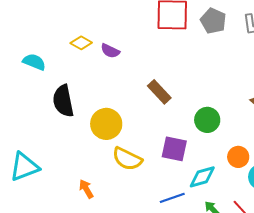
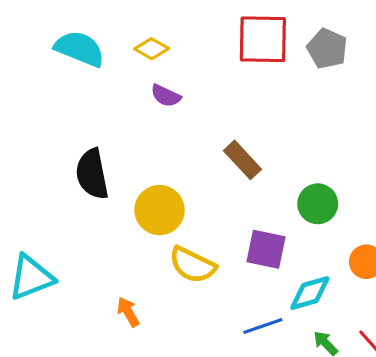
yellow diamond: (81, 43) -> (152, 49), moved
cyan semicircle: (34, 62) -> (80, 49), moved, size x1.4

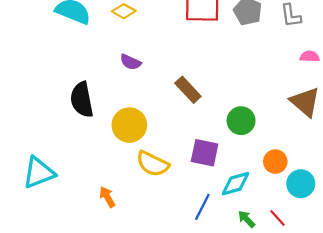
purple semicircle: (166, 96) -> (130, 62), moved
blue line: (263, 326) -> (202, 207), turned -44

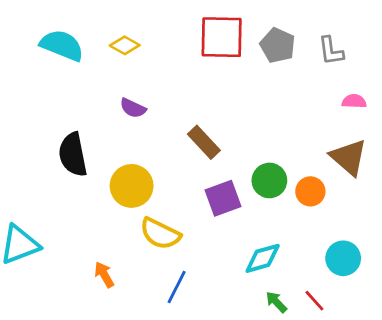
purple square: (205, 153) -> (223, 198), moved, turned -32
orange circle: (275, 162) -> (310, 191), moved
blue line: (202, 207) -> (177, 287), moved

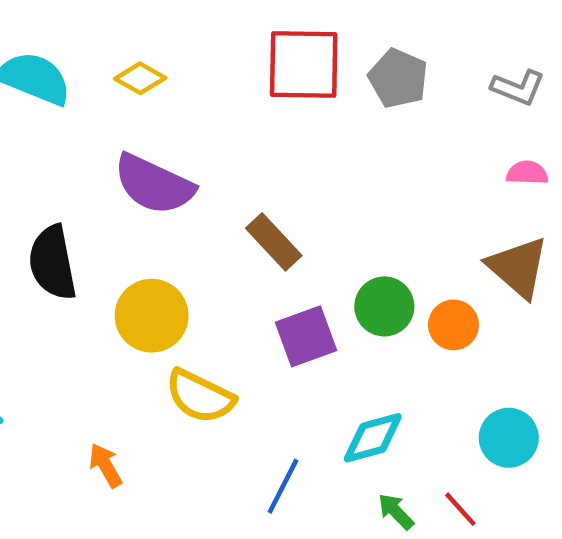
gray L-shape: (331, 51) -> (518, 88), moved, turned -60
purple semicircle: (133, 108) -> (154, 184), size x1.8
blue line: (177, 287) -> (283, 486), moved

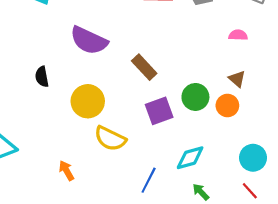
pink semicircle: (527, 173) -> (238, 35), moved
black semicircle: (53, 263) -> (42, 77), size x0.6
brown triangle: (518, 267) -> (237, 79), moved, size x0.6
red line: (460, 509) -> (250, 191), moved

